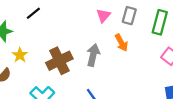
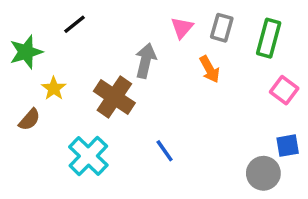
gray arrow: (93, 55) -> (146, 61), moved
brown cross: (59, 61) -> (114, 97), turned -30

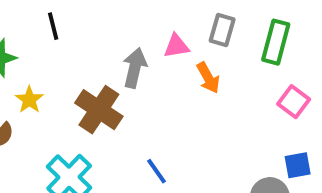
black line: (75, 24) -> (53, 26), turned -65
pink triangle: (182, 28) -> (176, 46), moved, turned 40

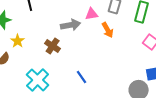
gray arrow: (135, 68) -> (71, 25), turned 66
brown cross: (99, 110) -> (53, 46), size x0.7

